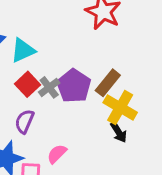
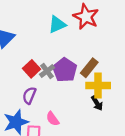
cyan triangle: (23, 50) -> (57, 24), moved
yellow cross: (120, 108) -> (98, 85), turned -30
pink semicircle: (57, 154) -> (53, 119), turned -80

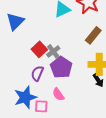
brown rectangle: (89, 68) -> (93, 35), moved
purple pentagon: (65, 70) -> (61, 67), moved

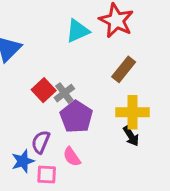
purple semicircle: (37, 73) -> (41, 142), moved
blue star: (25, 97) -> (23, 161), size x0.7

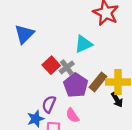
cyan triangle: (78, 31) -> (84, 44), moved
brown rectangle: (124, 69) -> (98, 82), moved

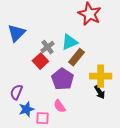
gray cross: (67, 67) -> (47, 47), moved
brown rectangle: (98, 82) -> (77, 57), moved
purple semicircle: (49, 104) -> (16, 92), moved

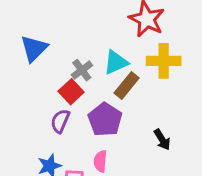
yellow cross: (101, 76) -> (164, 61), moved
purple semicircle: (16, 92) -> (60, 121), moved
pink semicircle: (60, 106) -> (100, 161), turned 40

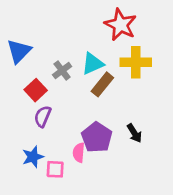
red square: (71, 92) -> (36, 90), moved
purple pentagon: (105, 120) -> (97, 137), moved

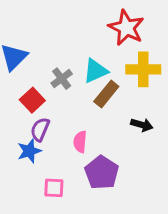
black arrow: (134, 133) -> (142, 125), moved, turned -42
purple pentagon: (97, 137) -> (102, 173), moved
pink semicircle: (79, 153) -> (80, 142), moved
blue star: (33, 157) -> (29, 151), moved

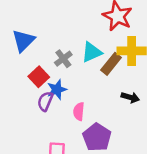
brown rectangle: (106, 94) -> (111, 64), moved
blue star: (29, 151) -> (57, 90), moved

